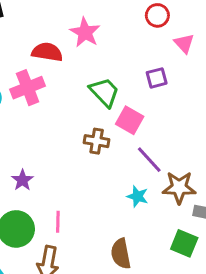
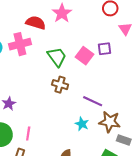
green trapezoid: (104, 92) -> (57, 57), moved
pink square: (130, 120) -> (85, 56), moved
purple line: (149, 160) -> (93, 101), turned -30

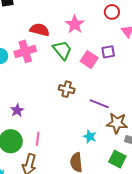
pink star: (62, 13) -> (75, 24), moved
green trapezoid: (57, 57) -> (62, 50), moved
cyan star: (82, 124) -> (90, 137), moved

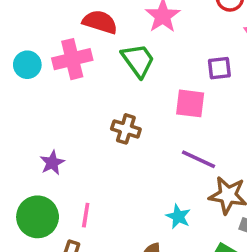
pink square: (89, 60) -> (190, 103), moved, turned -30
brown cross: (67, 89) -> (126, 129), moved

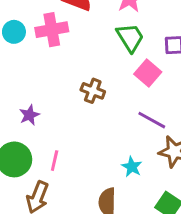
green trapezoid: (138, 60) -> (130, 37), moved
pink square: (190, 103) -> (148, 73), turned 30

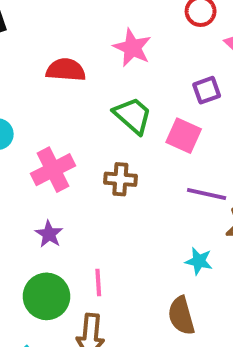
pink cross: (52, 30) -> (53, 170), moved
green trapezoid: (130, 37) -> (133, 115), moved

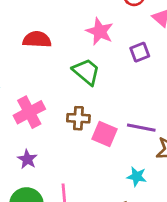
pink star: (132, 48) -> (100, 31), moved
pink square: (184, 136) -> (104, 134), moved

